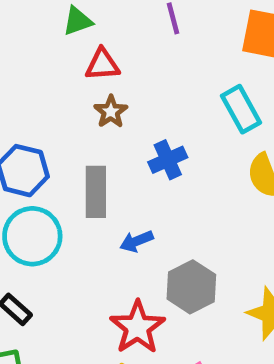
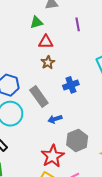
gray rectangle: (96, 192) -> (39, 97), turned -40

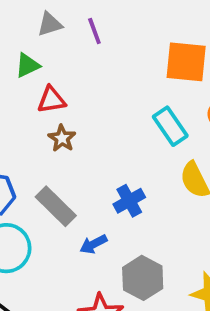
purple line: (78, 24) -> (94, 31), moved
blue cross: (71, 85) -> (129, 201), moved

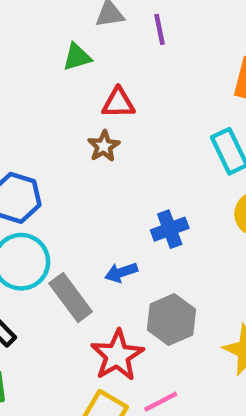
red triangle: (51, 100) -> (118, 103), moved
gray rectangle: (56, 206) -> (71, 297), moved

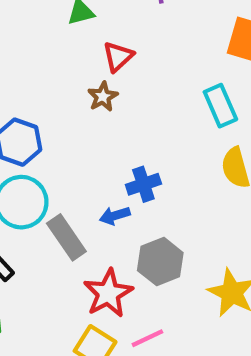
red triangle: (118, 103) -> (118, 57), turned -44
blue cross: (170, 229) -> (143, 184), moved

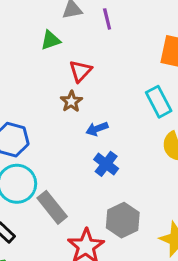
blue cross: (143, 184) -> (106, 164), turned -30
blue arrow: (115, 216) -> (97, 129), moved

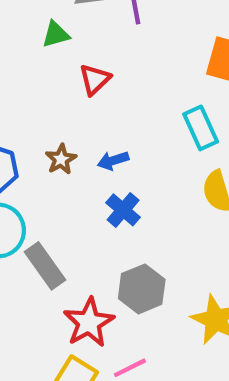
brown star: (71, 101) -> (61, 159), moved

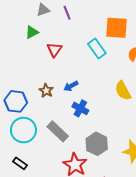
cyan rectangle: (201, 128) -> (97, 48), moved
gray rectangle: (45, 266) -> (58, 131), moved

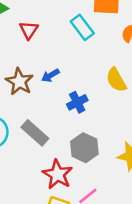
brown star: (46, 91) -> (19, 82), size x1.5
blue cross: (80, 108) -> (77, 102), moved, turned 35

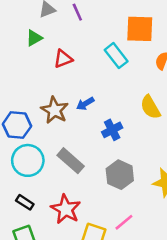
red triangle: (29, 30) -> (63, 59), turned 36
red star: (57, 174) -> (66, 209), moved

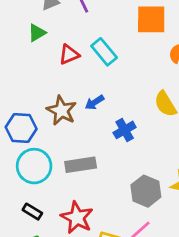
cyan rectangle: (116, 56) -> (104, 52), moved
gray rectangle: (71, 161) -> (81, 165), turned -48
gray hexagon: (120, 175) -> (146, 191), moved

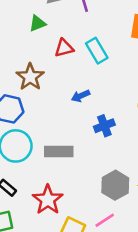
brown star: (61, 111) -> (30, 77), moved

